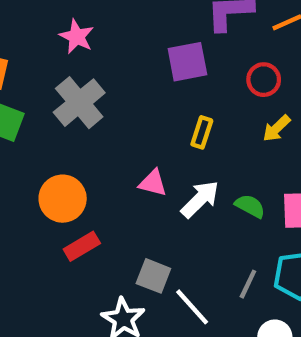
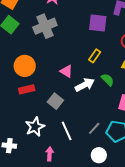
green semicircle: (250, 206) -> (108, 80), moved
gray square: (153, 276) -> (55, 101), moved

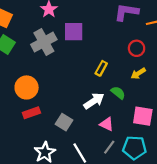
purple square: (98, 23) -> (74, 32), moved
pink triangle: (66, 71) -> (107, 124), moved

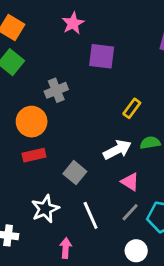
gray cross: (44, 42) -> (56, 90), moved, size x0.7
green semicircle: (118, 93) -> (150, 143), turned -56

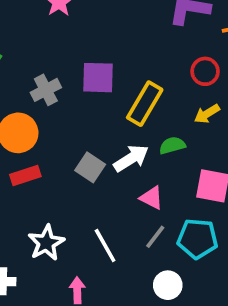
purple square: (102, 56) -> (98, 78), moved
yellow rectangle: (132, 108) -> (145, 104), size x1.6
gray square: (75, 173) -> (90, 167), moved

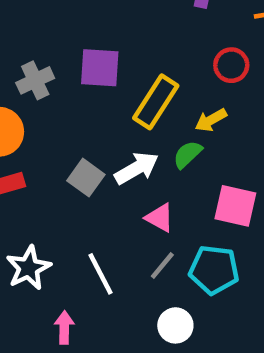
yellow arrow: (207, 114) -> (211, 120), moved
green semicircle: (172, 145) -> (188, 154), turned -30

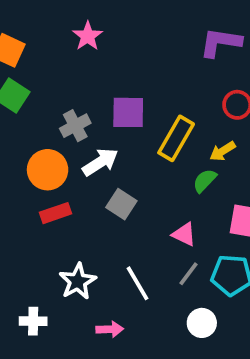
white arrow: (137, 168) -> (100, 162), moved
pink arrow: (64, 327) -> (110, 329), turned 90

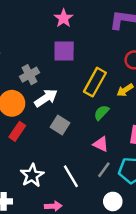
pink star: (88, 36) -> (64, 18), moved
purple square: (128, 112) -> (64, 51), moved
green semicircle: (205, 181) -> (101, 113), moved
red rectangle: (55, 213) -> (17, 131), turned -36

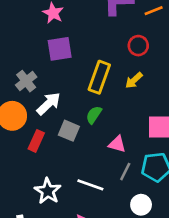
green semicircle: (101, 113) -> (94, 115), moved
red rectangle: (17, 131) -> (36, 141), moved
white line: (71, 176) -> (90, 185), turned -30

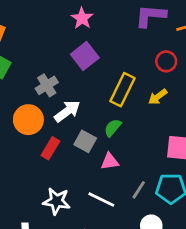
purple square: (60, 49) -> (85, 56), turned -35
pink triangle: (117, 144) -> (110, 161), moved, turned -30
white star: (48, 191) -> (57, 201), turned -30

